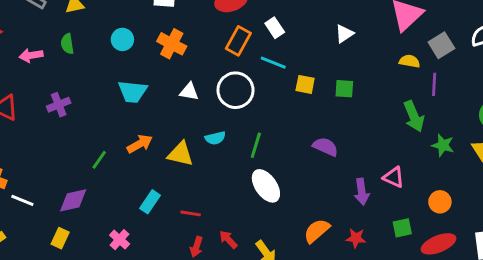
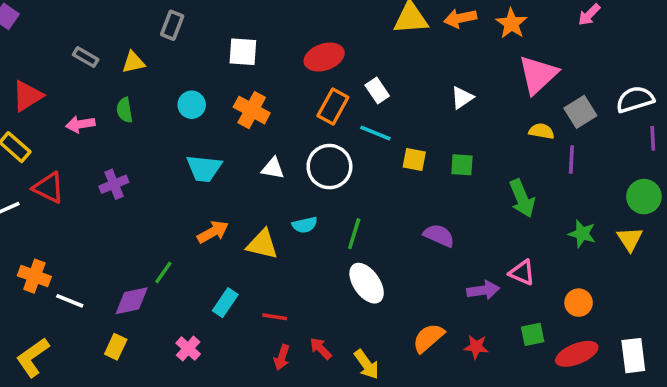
green arrow: (414, 116) -> (522, 198), moved
green line: (99, 160) -> (163, 273), moved
purple arrow: (362, 192) -> (483, 290), turned -90

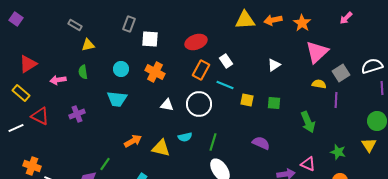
gray rectangle: (172, 25) -> (129, 24), moved
gray rectangle: (86, 57) -> (75, 25), moved
cyan trapezoid: (204, 168) -> (117, 99), moved
green star: (582, 234) -> (338, 152), moved

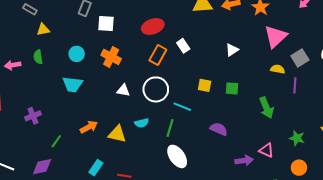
cyan line: (225, 85) -> (182, 107), moved
purple cross: (77, 114) -> (33, 116), moved
green line: (105, 164) -> (56, 141), moved

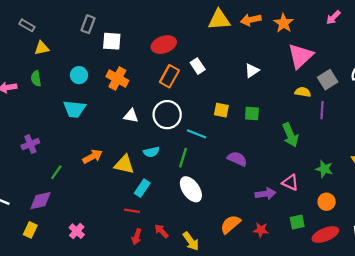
cyan rectangle: (96, 168) -> (142, 188), moved

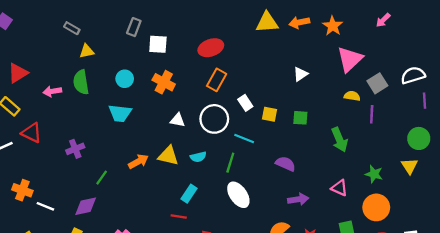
white rectangle: (198, 66) -> (245, 103), moved
green semicircle: (36, 78) -> (81, 82), size x1.5
yellow triangle: (124, 164) -> (168, 156), moved
purple arrow: (265, 194) -> (298, 199), moved
orange circle: (327, 202) -> (376, 207), size x1.5

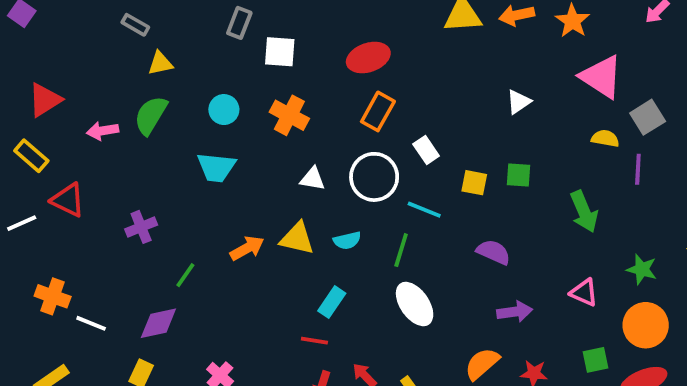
pink triangle: (350, 59) -> (601, 77), turned -44
green semicircle: (81, 82) -> (151, 115), turned 40
yellow square: (269, 114) -> (474, 183), moved

